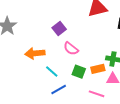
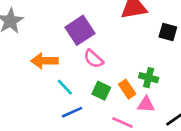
purple square: (59, 29) -> (80, 30), size x1.5
orange rectangle: (98, 69) -> (127, 89), turned 64

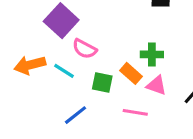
cyan line: (65, 87) -> (64, 71), moved
pink triangle: (146, 104) -> (157, 85), turned 30

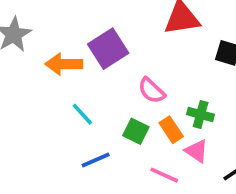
pink semicircle: (84, 49) -> (151, 91), moved
orange arrow: (30, 65) -> (64, 64), moved
cyan line: (64, 71) -> (82, 114), moved

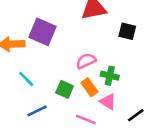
purple square: (108, 49) -> (43, 32), turned -32
pink semicircle: (151, 91) -> (86, 61), moved, turned 114

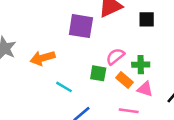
purple square: (43, 32) -> (81, 26), moved
green square: (65, 89) -> (98, 73), moved

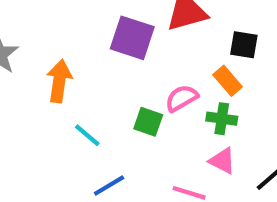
orange arrow: (43, 58) -> (59, 81), turned 105
orange rectangle: (125, 80) -> (228, 81), moved

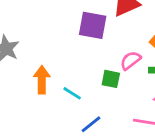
orange arrow: (59, 81) -> (42, 80), moved

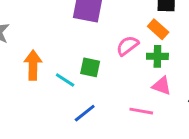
green square: (111, 79) -> (90, 67), moved

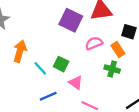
pink semicircle: (127, 46) -> (94, 43), moved
pink triangle: (162, 86) -> (76, 83), moved

